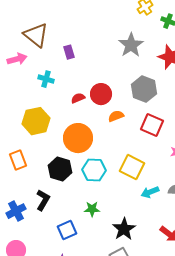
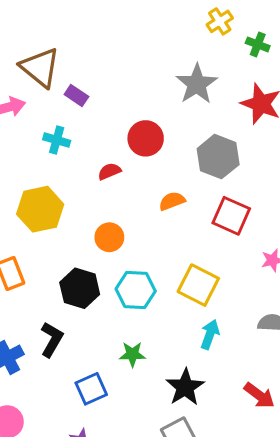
purple rectangle: (69, 52) -> (76, 96), moved, turned -40
red circle: (101, 94) -> (146, 138), moved
orange circle: (78, 138) -> (109, 237), size x0.6
cyan arrow: (150, 192) -> (210, 334), moved, turned 132

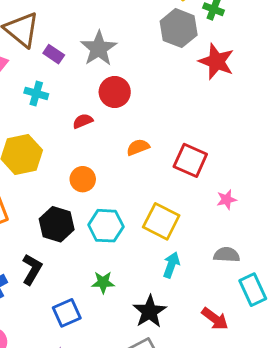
gray star: (197, 84) -> (99, 48), moved
gray hexagon: (218, 157) -> (179, 28), moved

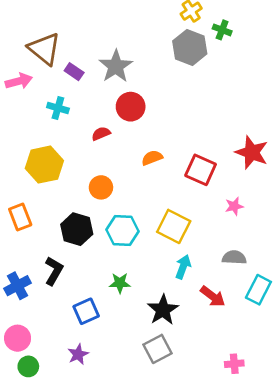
red star: (216, 61) -> (252, 152), moved
cyan rectangle: (253, 290) -> (258, 290), turned 52
red arrow: (215, 319) -> (213, 296), moved

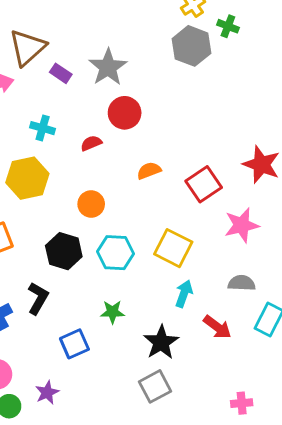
brown triangle: (44, 49) -> (27, 47), turned 39
cyan cross: (58, 108) -> (43, 128), moved
red square: (201, 170) -> (204, 184), turned 32
pink star: (234, 206) -> (242, 225), size x1.6
purple star: (78, 354) -> (47, 392), moved

